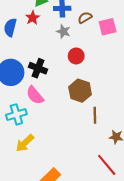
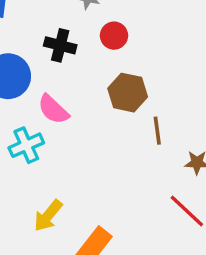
black cross: (38, 68) -> (60, 45), moved
yellow arrow: (25, 143) -> (48, 216), moved

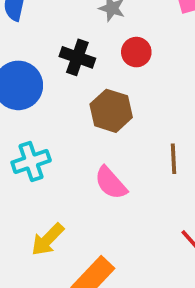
brown hexagon: (128, 93) -> (111, 111), moved
pink semicircle: (53, 109) -> (111, 183), moved

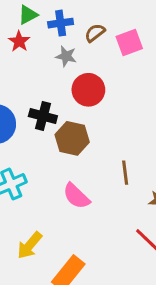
red circle: (136, 52) -> (88, 90), size x1.4
black cross: (77, 57) -> (43, 116), moved

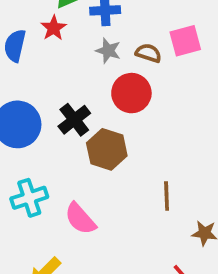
brown semicircle: (95, 33) -> (148, 53), moved, turned 50
black cross: (43, 116) -> (74, 120), turned 32
pink semicircle: (76, 196) -> (80, 219), moved

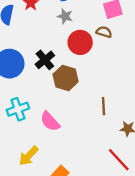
brown semicircle: (148, 53) -> (104, 32), moved

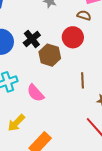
red circle: (80, 42) -> (73, 37), moved

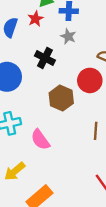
black cross: (32, 39) -> (45, 58), moved, turned -30

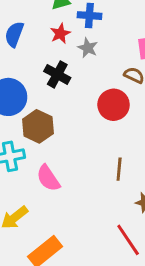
red star: (36, 19) -> (60, 33), moved
brown hexagon: (61, 98) -> (38, 126), moved

